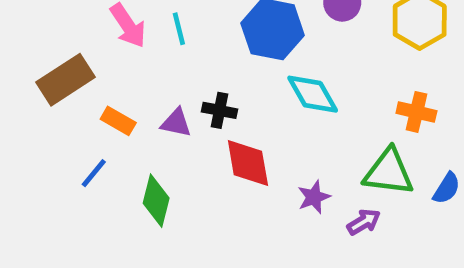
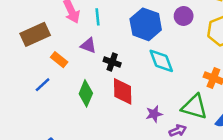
purple triangle: (176, 123) -> (88, 45), moved
green diamond: (156, 201) -> (86, 93), moved

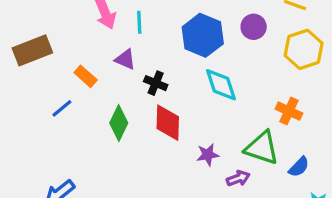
brown rectangle: (35, 34) -> (32, 50), moved

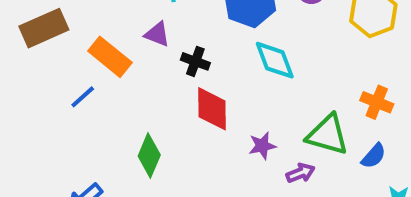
orange rectangle: (86, 76) -> (110, 57), size x1.5
orange cross: (289, 111) -> (377, 102), moved
green diamond: (119, 123) -> (149, 155), moved

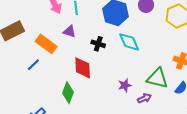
black cross: (195, 61) -> (98, 44), moved
red diamond: (212, 109) -> (83, 68), moved

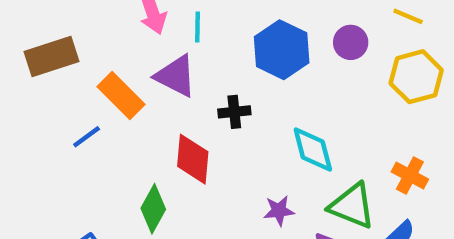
purple triangle: (69, 31) -> (176, 76), size x1.5
cyan diamond: (129, 42) -> (313, 150), moved
black cross: (98, 44) -> (234, 112), turned -32

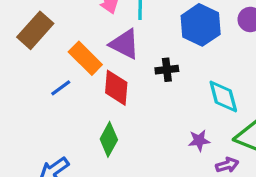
brown rectangle: (51, 56) -> (35, 30), turned -30
red diamond: (193, 159) -> (116, 88), moved

